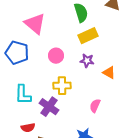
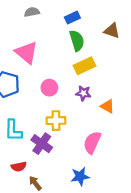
pink semicircle: (95, 106) -> (92, 142), size x1.5

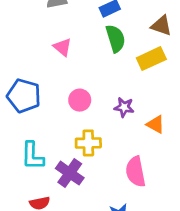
pink triangle: (26, 53) -> (63, 47), moved, size x0.6
yellow rectangle: (84, 66) -> (151, 59), moved
pink semicircle: (92, 142) -> (136, 172), turned -35

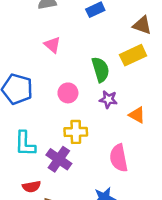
green semicircle: (115, 38) -> (100, 69), moved

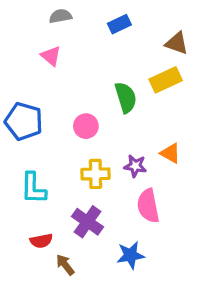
pink triangle: (52, 45) -> (51, 56), moved
purple star: (108, 99) -> (135, 166), moved
purple cross: (59, 159) -> (88, 222), moved

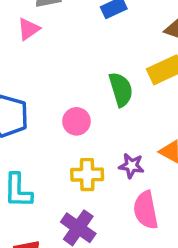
pink triangle: (51, 56) -> (29, 29), moved, turned 45

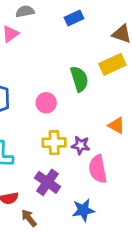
purple star: (131, 166) -> (81, 145), moved

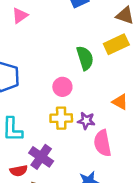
pink circle: (46, 103) -> (62, 87), moved
purple cross: (47, 182) -> (41, 157), moved

